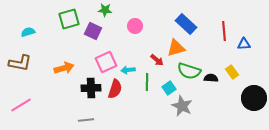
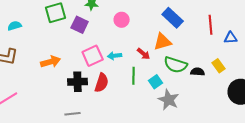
cyan arrow: (128, 70) -> (115, 56), moved

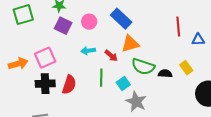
blue rectangle: (173, 18) -> (121, 19), moved
purple square: (80, 25) -> (63, 26), moved
pink square: (93, 56) -> (45, 58), moved
cyan arrow: (115, 56) -> (88, 51), moved

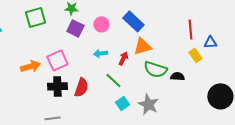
red arrow: (111, 56) -> (123, 58), turned -104
yellow rectangle: (186, 68) -> (195, 55), moved
green line: (101, 78) -> (113, 80), turned -48
cyan square: (123, 84) -> (122, 103), moved

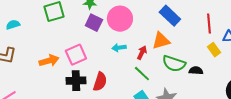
blue rectangle: (133, 21) -> (170, 16), moved
pink circle: (101, 24) -> (120, 19), size x1.6
green line: (113, 80) -> (142, 74), moved

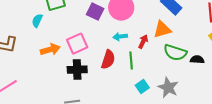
cyan semicircle: (13, 25) -> (37, 21), moved, turned -48
green line: (142, 74) -> (131, 61), moved, turned 42
red semicircle: (100, 82) -> (108, 60), moved

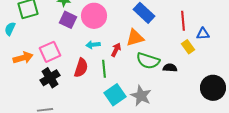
black cross: (77, 70) -> (50, 78), turned -30
cyan square: (142, 87) -> (115, 95), size x1.5

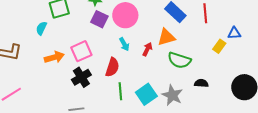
red line: (183, 21) -> (205, 13), moved
cyan arrow: (93, 45) -> (124, 44), turned -112
yellow rectangle: (188, 47) -> (219, 46), turned 72
black semicircle: (170, 68) -> (201, 83), moved
green line: (104, 69) -> (120, 91), moved

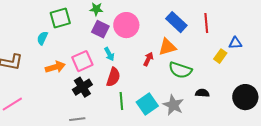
cyan arrow: (124, 44) -> (109, 54), moved

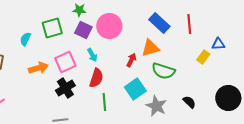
green square: (60, 18) -> (52, 28), moved
black semicircle: (202, 93) -> (189, 102), moved, turned 40
cyan square: (147, 104) -> (135, 89), moved

